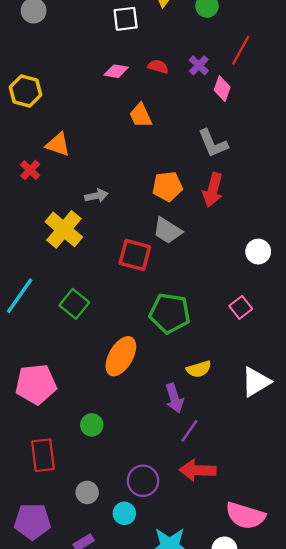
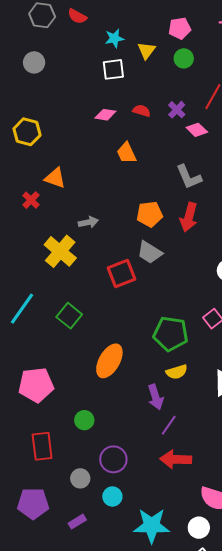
pink diamond: (222, 89) -> (197, 130), turned -65
red square: (135, 255) -> (121, 273), turned -36
green pentagon: (170, 313) -> (171, 334), moved
purple circle: (143, 481) -> (113, 459), moved

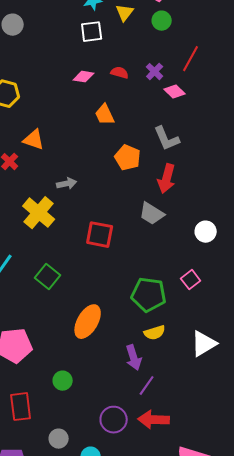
orange pentagon: (150, 214) -> (128, 158), moved, turned 30
gray trapezoid: (150, 252) -> (152, 214), moved
red square: (121, 273) -> (100, 235), turned 32
purple circle: (113, 459) -> (114, 420), moved

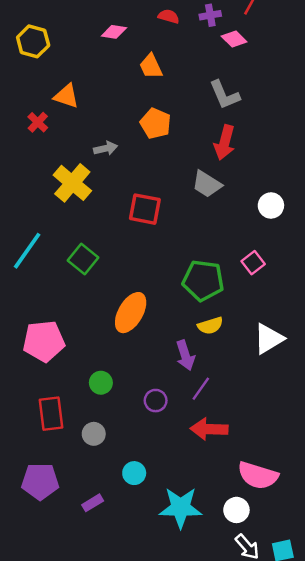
purple cross: (155, 72) -> (210, 15), turned 36
pink diamond: (84, 77) -> (114, 32), moved
orange pentagon: (128, 158) -> (156, 123), moved
purple circle: (114, 420) -> (156, 401), moved, size x0.7
gray circle: (59, 439) -> (94, 434), moved

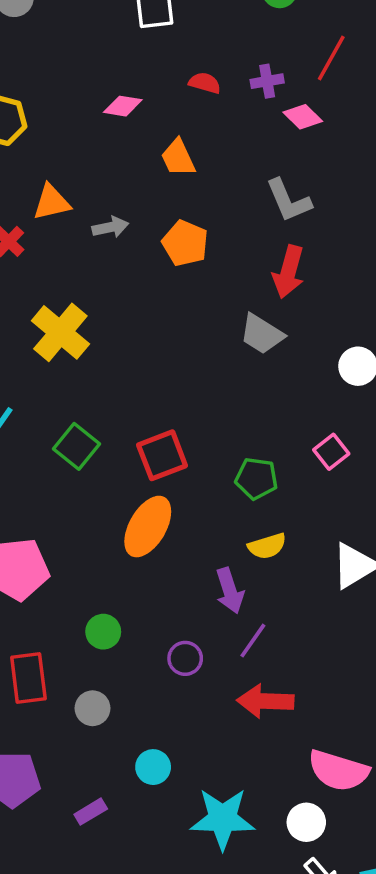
orange triangle: (66, 96) -> (52, 202), turned -32
gray arrow: (106, 148) -> (110, 227), moved
red square: (145, 209) -> (162, 455), moved, turned -32
green pentagon: (203, 280) -> (256, 478), size x0.7

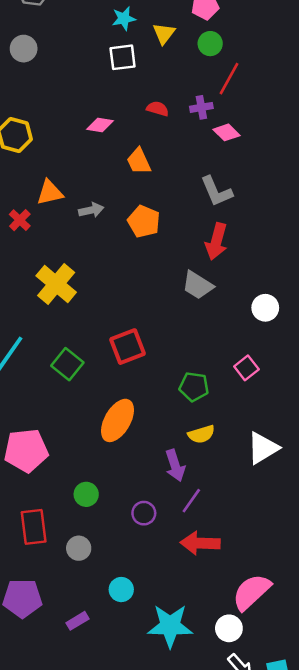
red line: (331, 58) -> (229, 79), moved
red square: (162, 455) -> (128, 347), moved
pink semicircle: (338, 771) -> (251, 592), turned 120

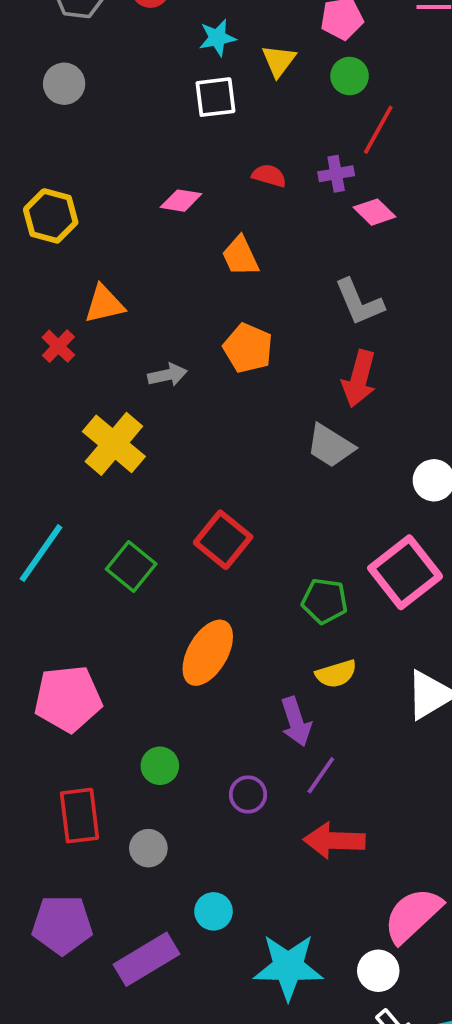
gray arrow: (91, 210) -> (168, 375), moved
red square: (128, 347) -> (223, 540), turned -30
pink square: (246, 368) -> (405, 572), size x1.8
purple rectangle: (77, 621) -> (146, 959), size x1.8

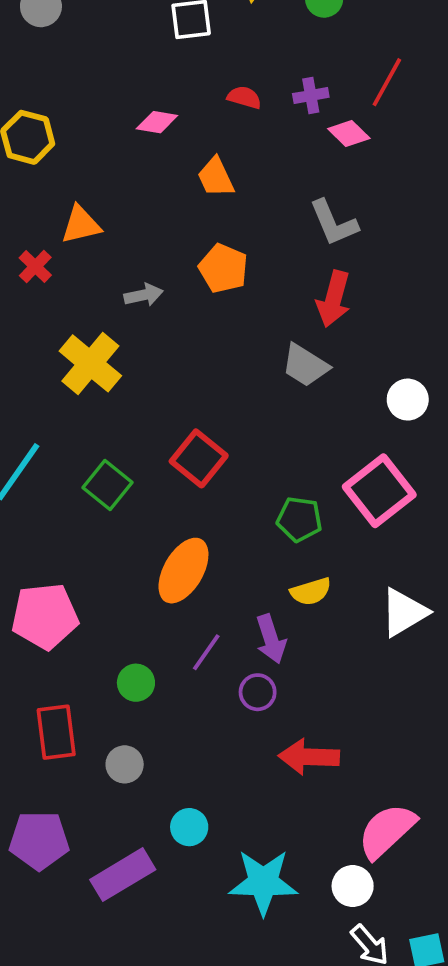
red line: (378, 130) -> (387, 82), moved
purple line: (321, 775) -> (206, 652), moved
purple circle: (248, 794) -> (258, 692), moved

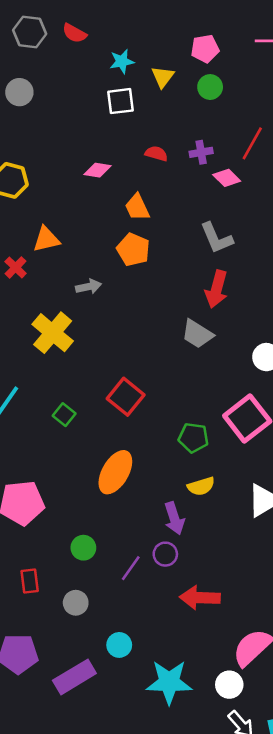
orange pentagon: (223, 268) -> (133, 250), moved
green square: (107, 485) -> (64, 415), size x0.7
purple line: (206, 652) -> (131, 568), moved
red rectangle: (56, 732) -> (30, 581), size x0.7

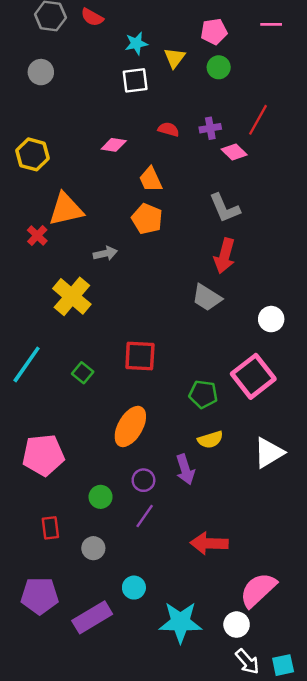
orange triangle: (46, 239) -> (66, 209), size x1.4
red square: (126, 397) -> (140, 356), turned -36
purple circle: (165, 554) -> (143, 480), moved

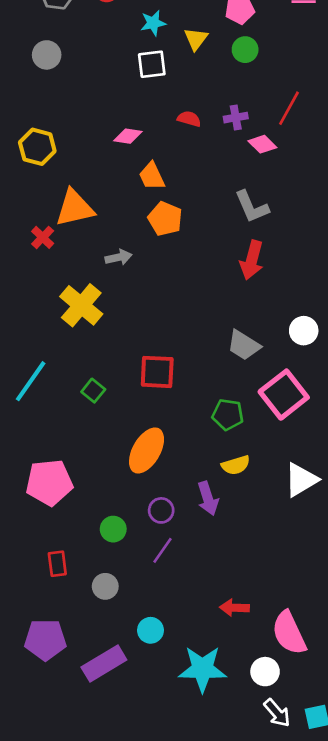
orange trapezoid: (151, 179) -> (152, 176), moved
gray trapezoid: (207, 298) -> (244, 345), moved
red arrow: (209, 543) -> (234, 608), moved, size x0.7
pink semicircle: (258, 590) -> (289, 633), turned -72

